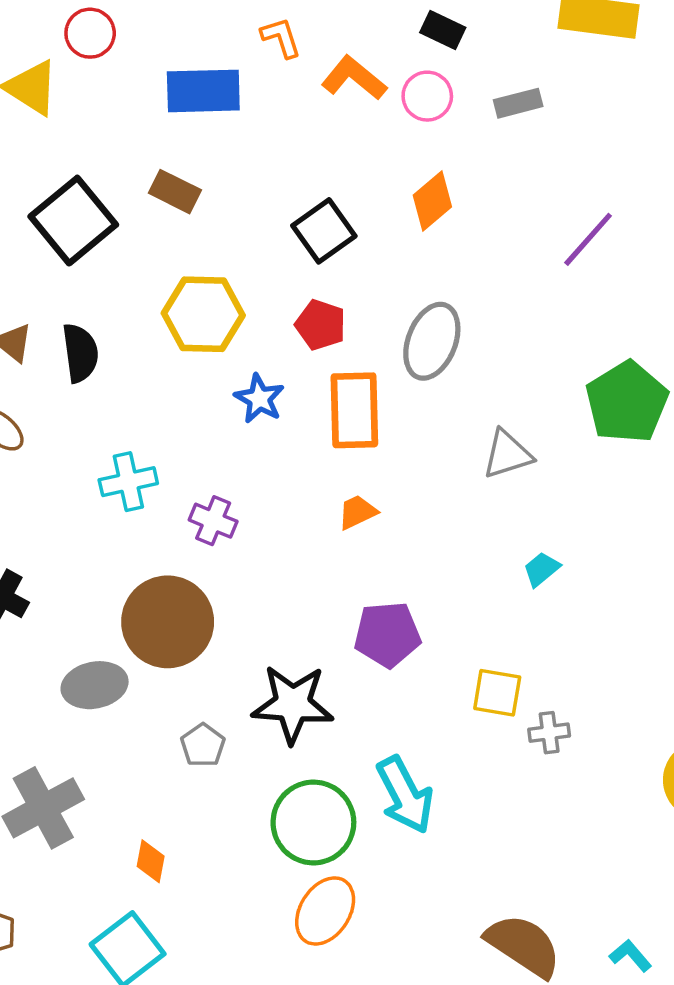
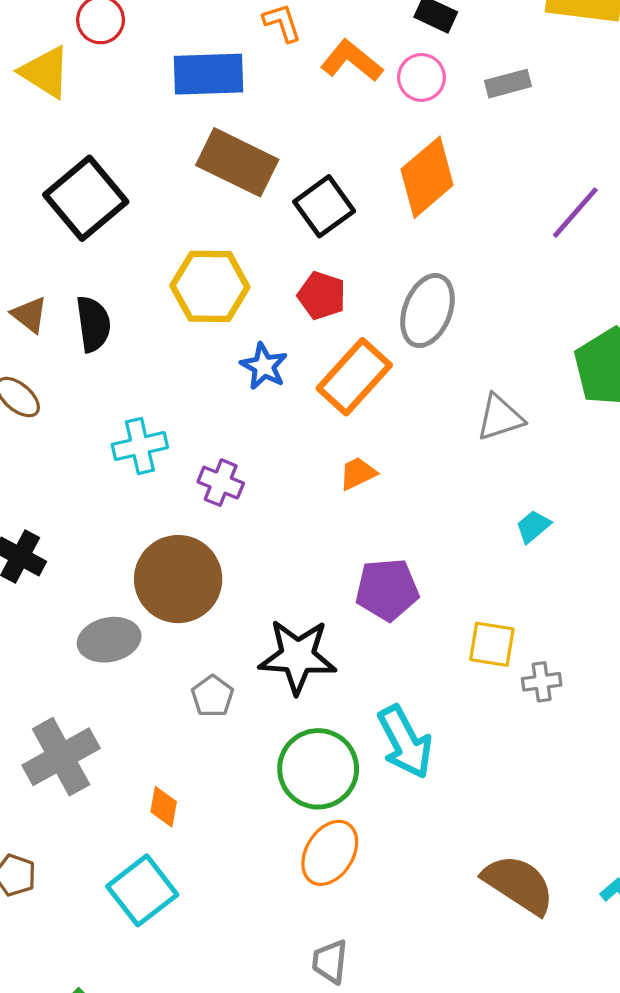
brown rectangle: (175, 192) -> (237, 162), moved, size x1.6
orange diamond: (432, 201) -> (427, 177), size x1.4
orange rectangle: (354, 410) -> (354, 377), turned 44

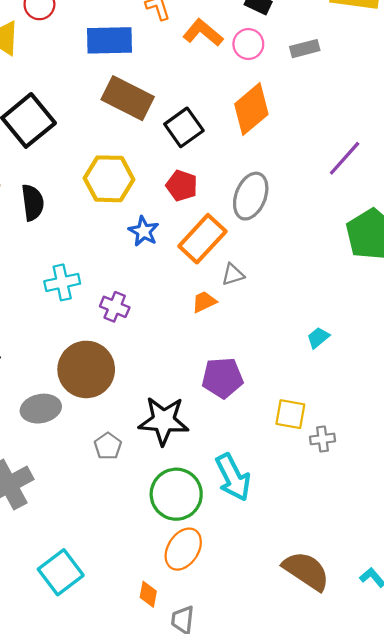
purple line: (575, 213) -> (345, 158), moved
gray triangle: (500, 417) -> (233, 275), moved, size x0.7
orange diamond: (164, 807) -> (148, 594), moved

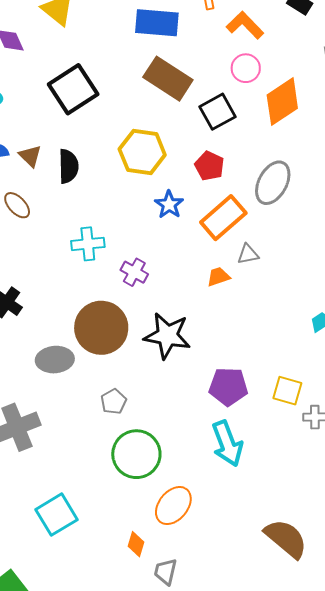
pink circle: (248, 44) -> (246, 68), moved
purple pentagon: (222, 378) -> (228, 387), moved
black star: (164, 421) -> (167, 336), moved
green circle: (176, 494) -> (136, 454), moved

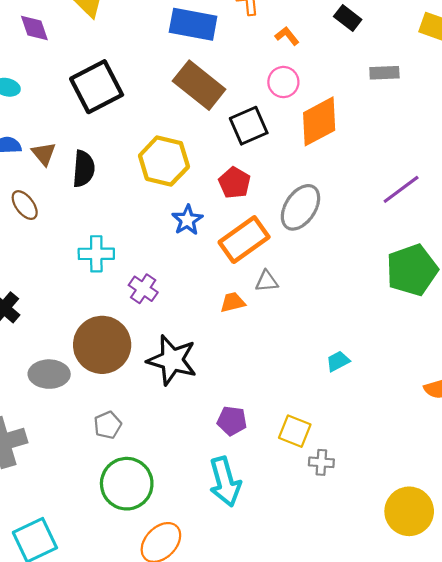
orange L-shape: (245, 25) -> (287, 36), size x0.6
purple pentagon: (228, 387) -> (232, 421), size x0.7

